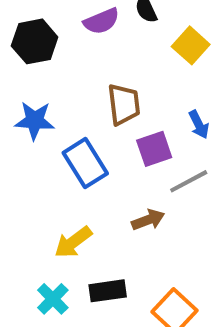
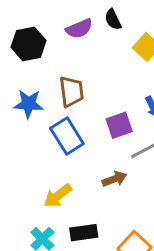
brown trapezoid: (124, 104) -> (72, 92), moved

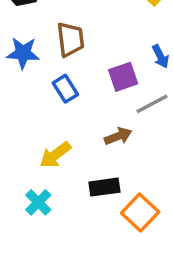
blue rectangle: (67, 136) -> (65, 89), size x0.7
black rectangle: (84, 233) -> (104, 187), moved

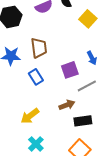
black rectangle: (104, 187) -> (83, 121), moved
cyan cross: (38, 202) -> (36, 144), moved

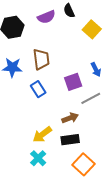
yellow arrow: (30, 116) -> (42, 134), moved
black rectangle: (83, 121) -> (70, 140), moved

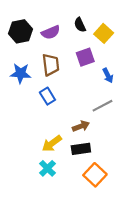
black semicircle: (69, 11) -> (80, 25), moved
purple semicircle: (46, 17) -> (51, 32), moved
purple square: (73, 82) -> (85, 57), moved

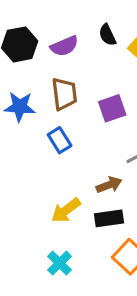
purple square: (85, 57) -> (112, 108), moved
cyan cross: (47, 168) -> (60, 263), moved

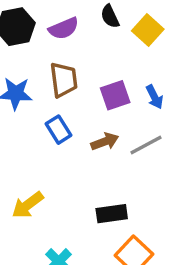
brown arrow: (109, 185) -> (105, 142), moved
yellow arrow: (66, 210) -> (28, 205), moved

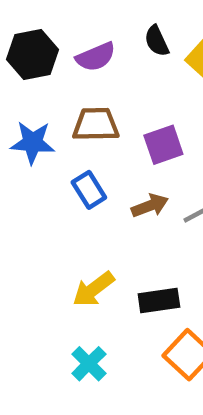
brown trapezoid: (64, 80) -> (96, 124), turned -84
yellow arrow: (28, 205) -> (93, 289), moved

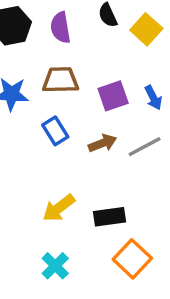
purple semicircle: (96, 57) -> (60, 28), turned 104

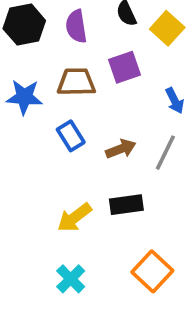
purple square: (113, 96) -> (125, 67), moved
gray line: (145, 147) -> (165, 153), turned -36
black rectangle: (110, 217) -> (126, 205), moved

